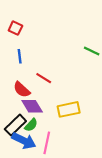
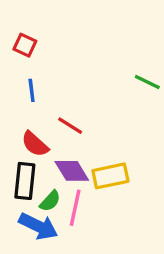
purple diamond: (32, 106) -> (72, 171), moved
black rectangle: (15, 125) -> (25, 181), moved, turned -40
pink line: (47, 143) -> (75, 208), moved

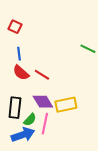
red semicircle: (35, 144) -> (21, 73), moved
blue arrow: (38, 226) -> (23, 135), turned -45

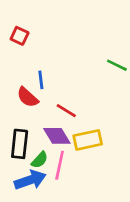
blue line: (19, 54) -> (41, 80), moved
red line: (42, 75) -> (66, 111), moved

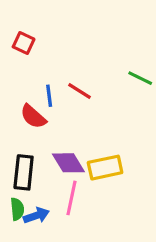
red line: (66, 111) -> (80, 91), moved
green semicircle: (40, 160) -> (17, 209), moved, turned -48
blue arrow: (30, 180) -> (36, 216), size x0.7

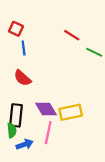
red line: (80, 91) -> (72, 35), moved
blue line: (49, 96) -> (24, 48), moved
green semicircle: (17, 209) -> (12, 130), moved

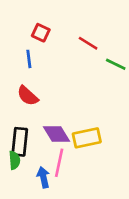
red square: (16, 29) -> (41, 33), moved
blue arrow: (25, 144) -> (43, 177), moved, turned -84

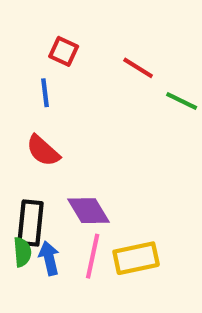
yellow rectangle: (87, 138) -> (136, 258), moved
blue arrow: (43, 177) -> (49, 258), moved

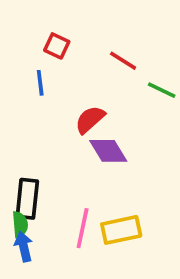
red semicircle: (43, 151) -> (90, 120), moved, turned 96
purple diamond: (88, 211) -> (108, 151), moved
blue arrow: (49, 258) -> (24, 247), moved

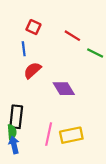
red semicircle: (90, 120) -> (32, 70), moved

